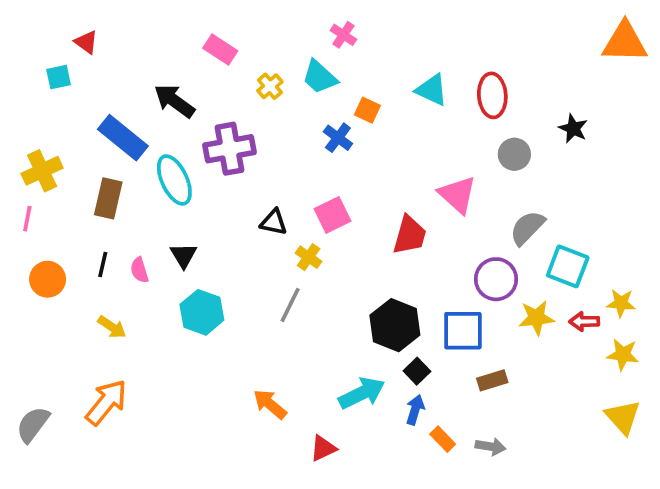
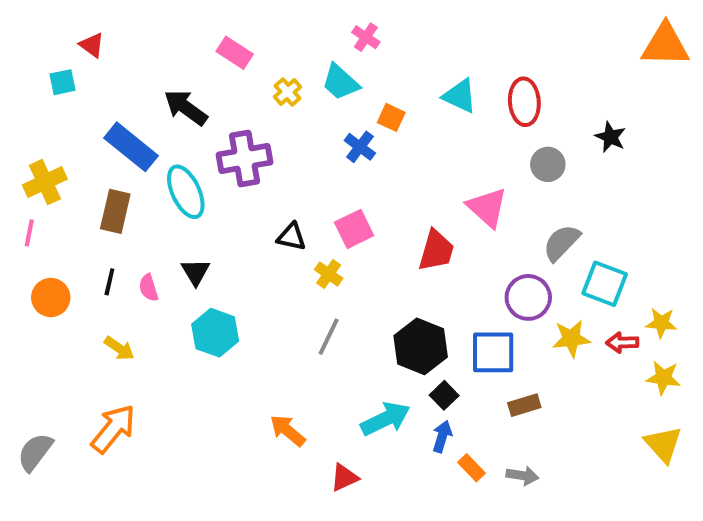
gray line: (290, 305) -> (329, 337), moved

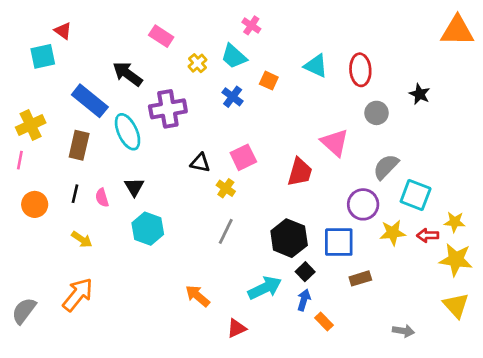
cyan square: (62, 82) -> (43, 56), size x1.4
blue cross: (360, 147) -> (233, 97), moved
yellow star: (663, 378) -> (456, 260), size x1.4
gray arrow: (522, 476) -> (403, 331), moved

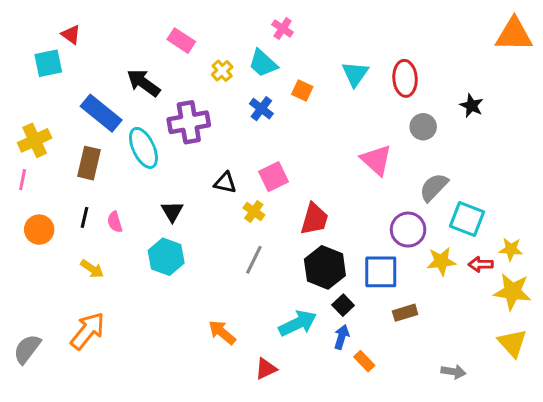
cyan triangle: (316, 66) -> (355, 74), turned 40
red trapezoid: (300, 172) -> (314, 219), moved
black triangle: (134, 187) -> (172, 211), moved

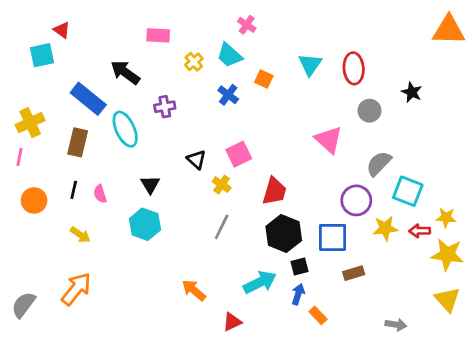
pink rectangle: (181, 41) -> (158, 35), turned -30
purple cross: (189, 122) -> (165, 107), size x0.6
black triangle: (225, 183) -> (196, 160), turned 30
black square: (343, 305) -> (299, 266), turned 30

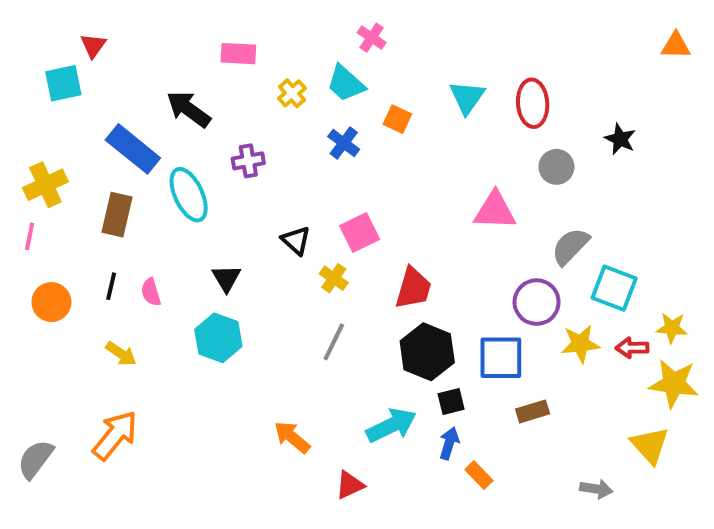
red triangle: (62, 30) -> (93, 46), turned 30
orange triangle: (449, 30) -> (676, 46), size x0.6
pink triangle: (329, 140) -> (495, 211), turned -40
yellow triangle: (447, 299) -> (650, 445), moved

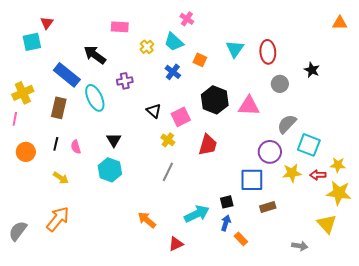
black triangle: (296, 240) -> (154, 111), moved
black hexagon: (427, 352) -> (215, 100), moved

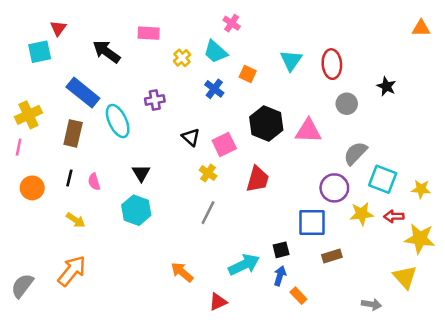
black arrow: (95, 55) -> (106, 52), moved
yellow star: (338, 165) -> (421, 189), moved

